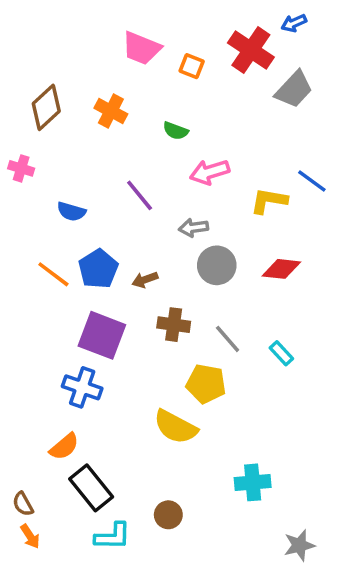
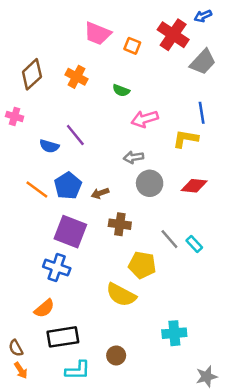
blue line: (312, 181) -> (202, 113), moved, turned 45
purple line: (140, 195) -> (75, 135), moved
gray line: (228, 339) -> (169, 239), moved
black rectangle: (91, 488) -> (63, 337), turned -60

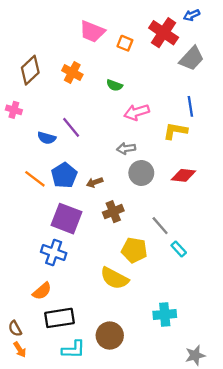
brown cross: (120, 224) -> (113, 212), turned -30
cyan rectangle: (194, 244) -> (179, 249), moved
brown circle: (116, 355) -> (110, 336), size x1.5

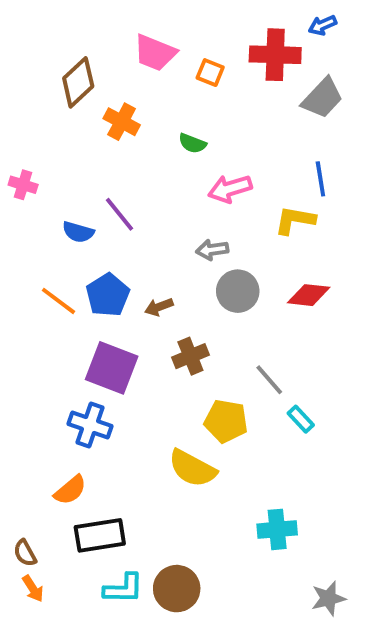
red cross: (164, 33) -> (275, 55), turned -32
brown diamond: (30, 70) -> (78, 82), moved
brown circle: (110, 336) -> (177, 589), moved

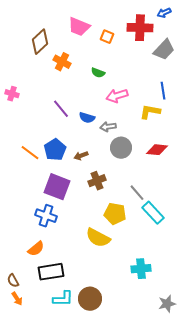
blue semicircle: (78, 232) -> (87, 118), moved
cyan rectangle: (301, 419) -> (153, 213), size x1.6

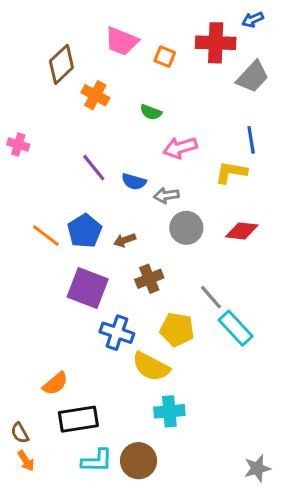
blue cross: (46, 216) -> (117, 333), moved
cyan cross: (141, 269) -> (169, 411), moved

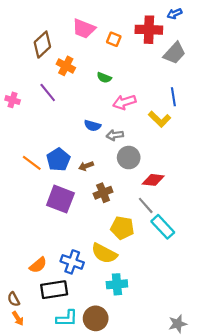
purple line: (94, 168) -> (48, 93), moved
yellow L-shape: (231, 172) -> (160, 119), turned -145
red diamond: (242, 231) -> (153, 180), moved
blue cross: (117, 333) -> (72, 262), moved

